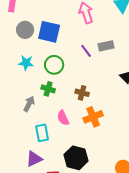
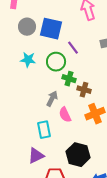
purple line: (86, 51) -> (73, 48), moved
green cross: (48, 89) -> (69, 79), moved
gray arrow: (29, 104) -> (52, 99), moved

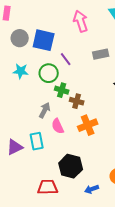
purple triangle: (36, 156) -> (15, 147), moved

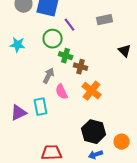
cyan star: (21, 71) -> (18, 45), moved
orange cross: (88, 125) -> (92, 91), turned -30
black hexagon: (71, 166) -> (94, 132), moved

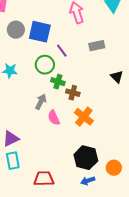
cyan rectangle: (41, 107) -> (13, 161), moved

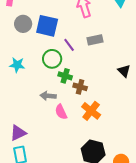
gray rectangle: (97, 46) -> (95, 40), moved
gray arrow: (41, 102) -> (48, 96), turned -112

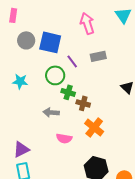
pink semicircle: (61, 112) -> (64, 138), moved, turned -56

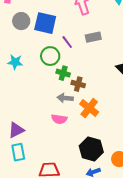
gray arrow: (51, 112) -> (65, 98), moved

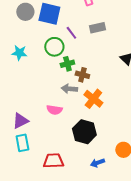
green cross: (63, 73) -> (67, 64), turned -32
pink semicircle: (59, 119) -> (54, 110), moved
black hexagon: (91, 149) -> (84, 132), moved

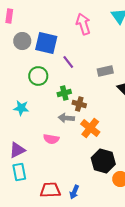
gray rectangle: (97, 28) -> (105, 71), moved
green circle: (54, 47) -> (38, 76), moved
cyan star: (19, 53) -> (21, 108), moved
black hexagon: (84, 132) -> (103, 161), moved
blue arrow: (97, 163) -> (74, 192), moved, turned -48

